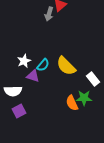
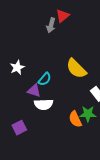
white star: (24, 61) -> (17, 67), moved
yellow semicircle: (66, 66) -> (76, 69), moved
white semicircle: (13, 91) -> (44, 104), moved

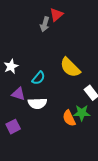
purple triangle: (34, 91) -> (18, 94), moved

